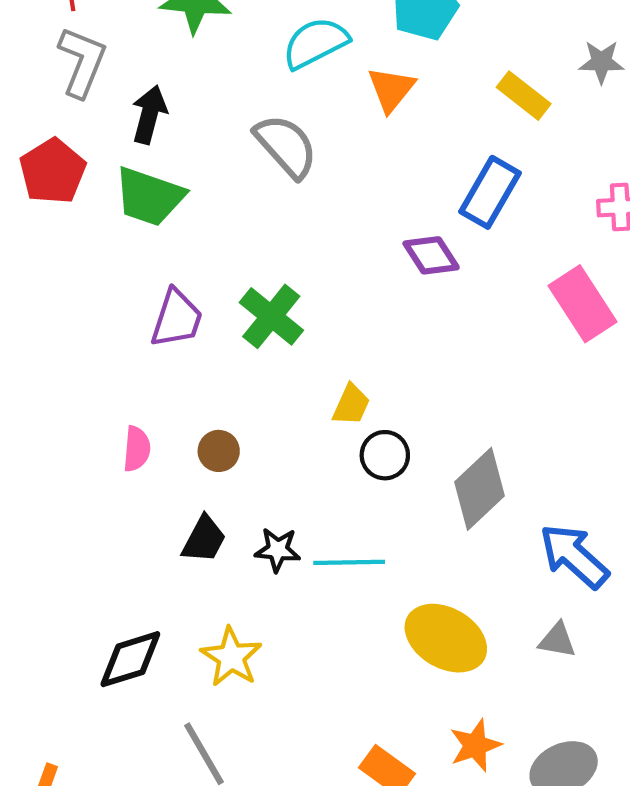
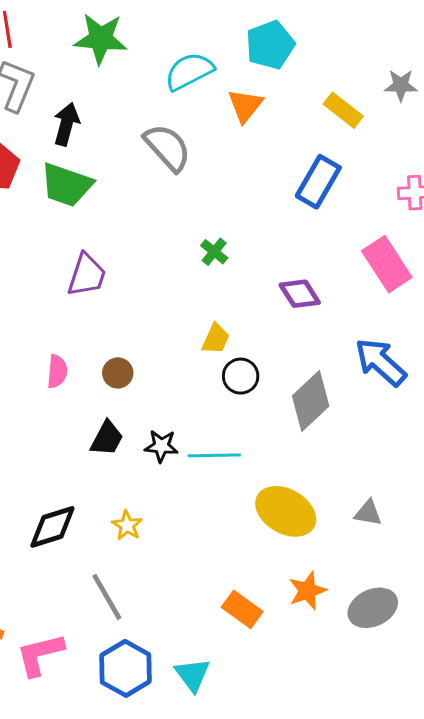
purple diamond: (431, 255) -> (300, 294), moved
green cross: (271, 316) -> (214, 252), moved, size x0.6
blue arrow: (574, 556) -> (381, 362), moved
yellow star: (231, 657) -> (127, 525), size x0.7

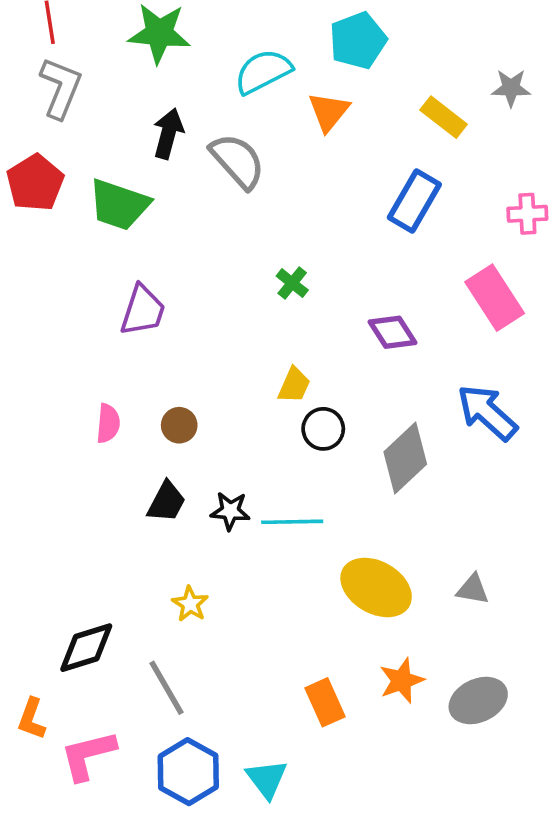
black arrow: (66, 124) -> (168, 134), moved
black diamond: (52, 527) -> (86, 648), moved
orange rectangle: (242, 609) -> (325, 702), turned 30

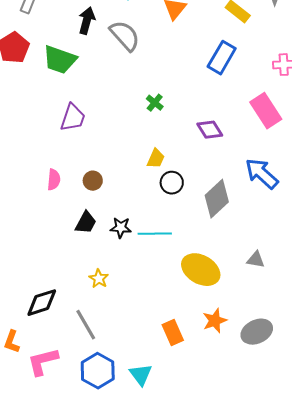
gray triangle: (473, 589) -> (256, 260), moved

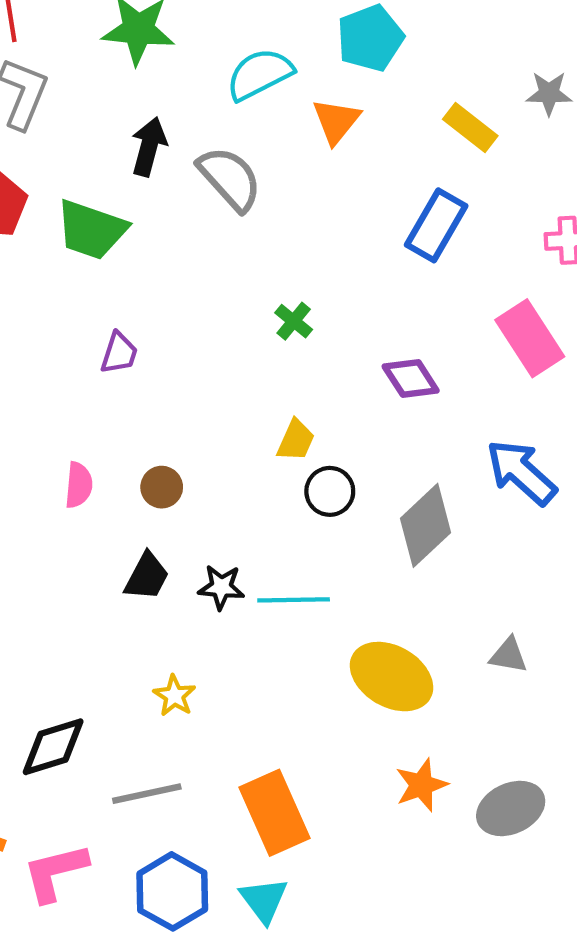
purple trapezoid: (73, 118) -> (119, 353), size x0.7
gray line: (86, 325) -> (147, 794), turned -72
orange rectangle: (173, 333) -> (274, 813), moved, size x1.5

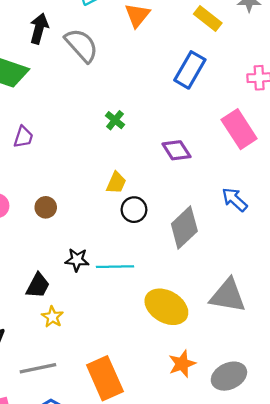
blue arrow: (521, 472) -> (235, 200), size x0.7
black trapezoid: (147, 577) -> (38, 286), moved
gray triangle: (509, 655) -> (228, 296), size x1.8

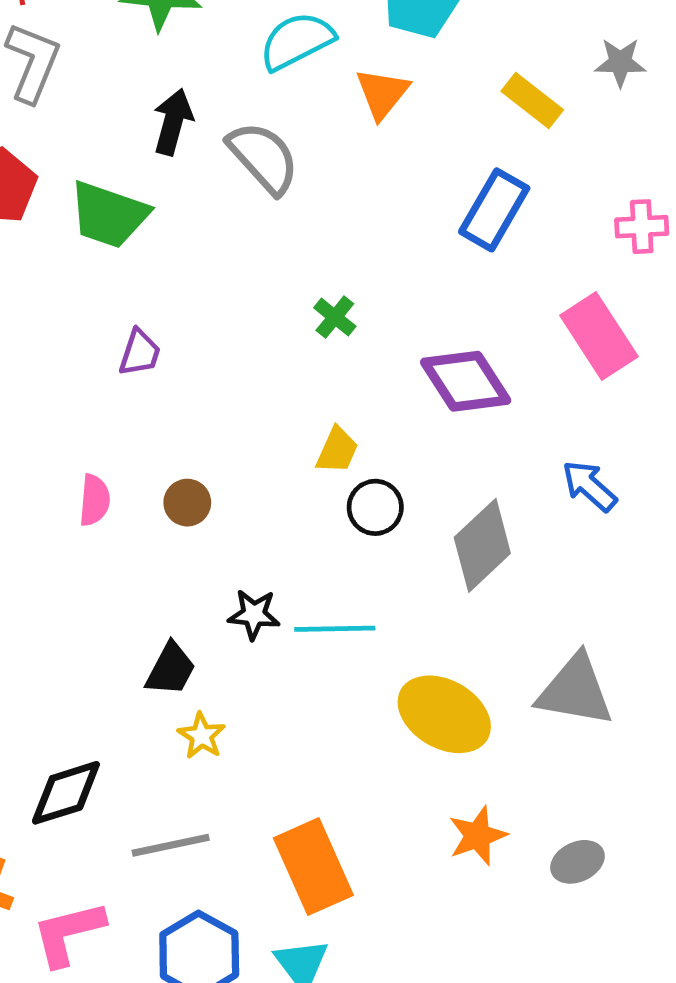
purple diamond: (176, 150) -> (466, 381), size x1.4
gray ellipse: (229, 376) -> (577, 862), size x0.7

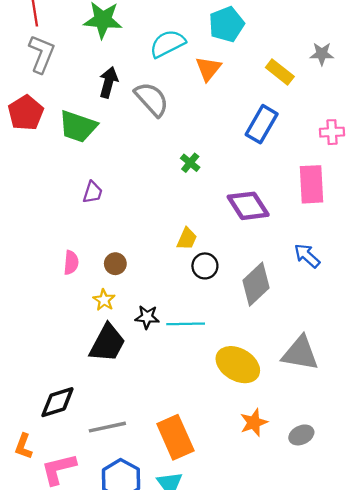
green cross: (335, 317) -> (190, 163), moved
pink rectangle: (599, 336) -> (312, 184), turned 30
black trapezoid: (171, 669) -> (107, 343), size x1.5
yellow star: (202, 736) -> (104, 300), moved

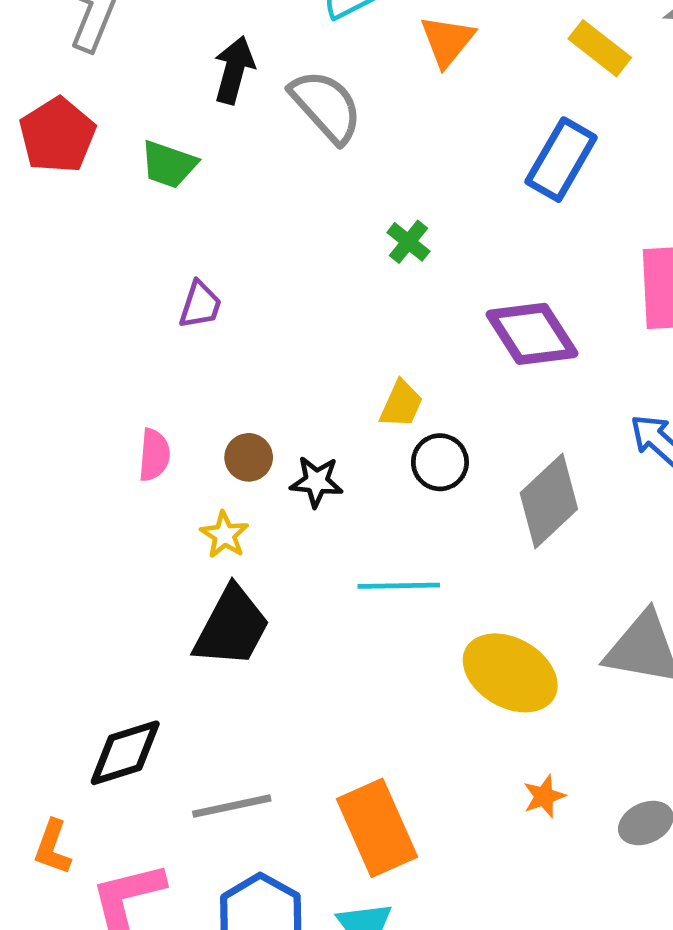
green trapezoid: (78, 126) -> (169, 164), size x0.7
black star: (147, 317) -> (316, 482), moved
orange star: (254, 422) -> (544, 796), size x0.7

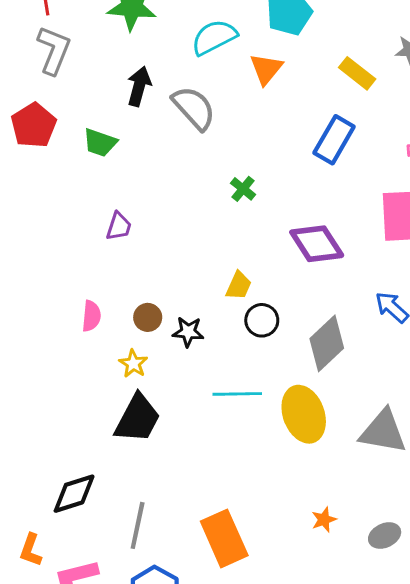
yellow ellipse: (510, 673) -> (304, 414), moved, turned 40
gray line: (232, 806) -> (138, 525), turned -66

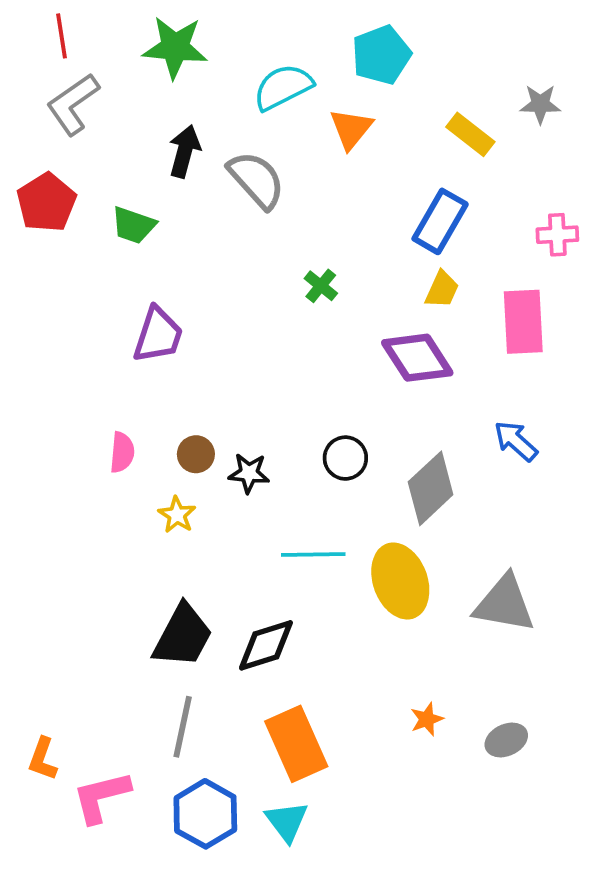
gray L-shape: (54, 50) -> (73, 104), turned -147
purple trapezoid: (119, 226) -> (158, 335), size x1.5
yellow trapezoid: (239, 286) -> (442, 290), moved
black trapezoid: (138, 419) -> (183, 636), moved
black diamond: (74, 494) -> (266, 645), moved

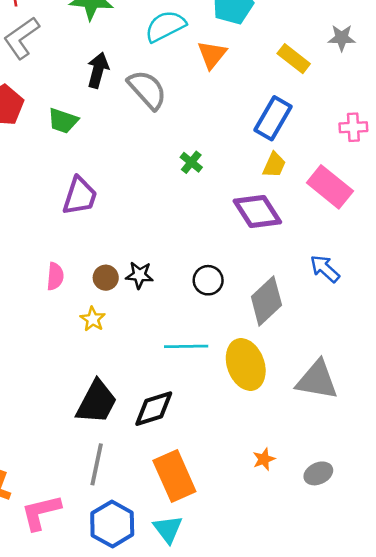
pink rectangle: (523, 322) -> (330, 187), turned -48
black star: (249, 473) -> (139, 275), moved

